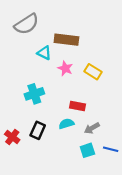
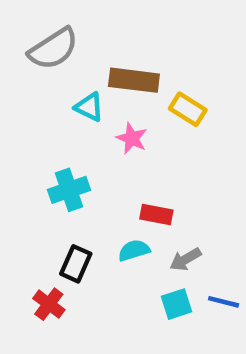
yellow rectangle: (93, 72) -> (188, 109), moved
red cross: (12, 137) -> (49, 304), moved

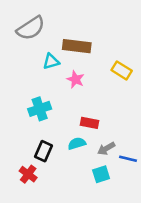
cyan triangle: (89, 107) -> (51, 61), turned -42
yellow rectangle: (188, 109) -> (122, 70), moved
blue line: (224, 302) -> (128, 159), moved

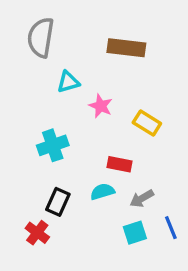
gray semicircle: (31, 28) -> (41, 37), turned 132
brown rectangle: (77, 46) -> (126, 48), moved
yellow rectangle: (122, 70) -> (147, 123), moved
blue line: (128, 159) -> (171, 228), moved, turned 54

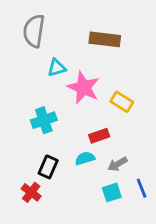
pink star: (101, 106) -> (84, 88), size x1.6
red rectangle: (119, 164) -> (99, 136), turned -30

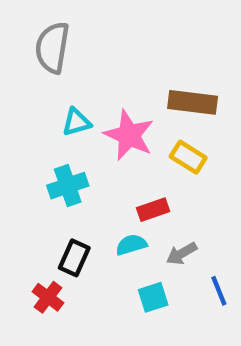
brown rectangle: (105, 39) -> (193, 102), moved
cyan triangle: (57, 68) -> (76, 122), moved
cyan square: (112, 192) -> (153, 297), moved

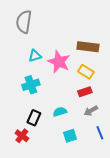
red rectangle: (153, 210) -> (85, 92), moved
gray arrow: (182, 253) -> (91, 111), moved

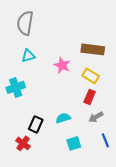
cyan triangle: (35, 56) -> (28, 56), moved
pink star: (59, 62) -> (62, 65), size x0.7
cyan cross: (31, 85) -> (16, 87), moved
red rectangle: (85, 92) -> (90, 97), turned -48

